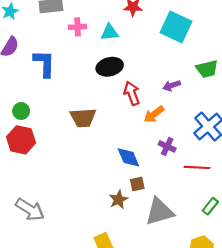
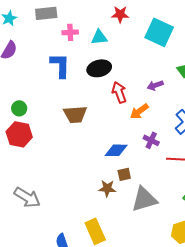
blue L-shape: (44, 63) -> (60, 65), moved
blue diamond: (128, 157) -> (116, 150), turned -65
brown star: (118, 200) -> (107, 188), turned 30

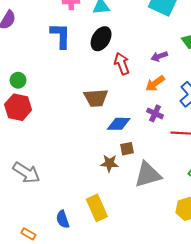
black ellipse: (99, 68) -> (101, 39), turned -45
orange arrow: (139, 111) -> (155, 83), moved
brown trapezoid: (75, 114) -> (96, 98), moved

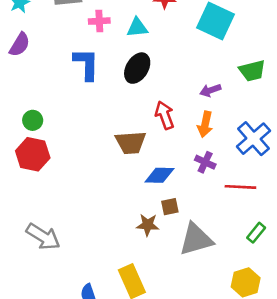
red arrow: (122, 64) -> (165, 115), moved
orange arrow: (155, 83) -> (205, 124), turned -42

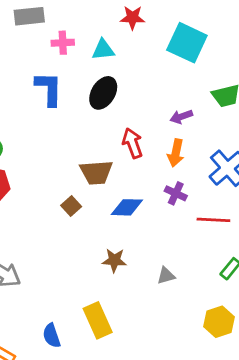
brown square: (170, 207) -> (71, 206), moved, turned -30
gray triangle: (196, 239) -> (166, 276), size x0.5

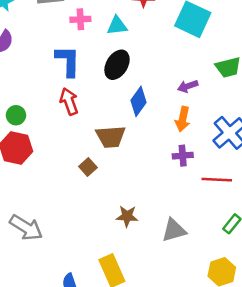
red arrow: (133, 143) -> (69, 101), moved
purple cross: (176, 193) -> (183, 156), turned -30
blue diamond: (127, 207) -> (138, 101), moved, turned -56
gray triangle: (166, 276) -> (174, 230), size x1.5

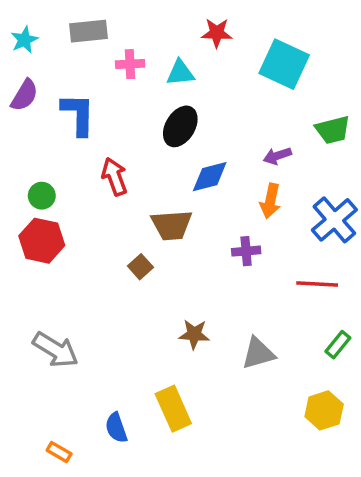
blue L-shape: (68, 61) -> (78, 114), moved
blue diamond: (138, 101) -> (210, 177), turned 40
purple cross: (183, 156) -> (246, 251), moved

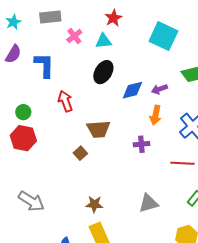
red star: (217, 33) -> (113, 18), moved, turned -30
pink cross: (130, 64) -> (74, 36), turned -35
blue diamond: (210, 177) -> (132, 90), moved
brown star: (194, 334) -> (94, 204), moved

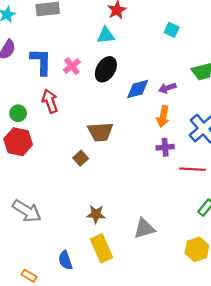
pink cross: (74, 36) -> (72, 66), moved
cyan square: (163, 36) -> (172, 30), size x0.5
red arrow: (65, 101) -> (50, 101), moved
purple cross: (141, 144) -> (165, 147), moved
gray triangle: (148, 203) -> (144, 228), moved

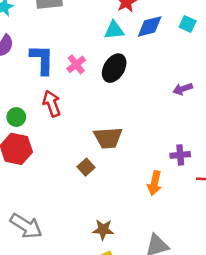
blue diamond: (138, 89) -> (150, 26), moved
orange arrow: (163, 117) -> (155, 183), moved

